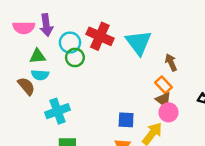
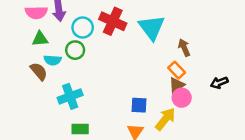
green triangle: (38, 56) -> (40, 39), moved
green circle: (75, 57) -> (75, 50), moved
brown triangle: (163, 100) -> (177, 85), turned 49

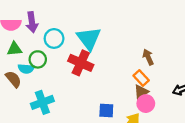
red cross: (113, 21) -> (81, 63), moved
cyan triangle: (152, 28) -> (89, 38), moved
green circle: (75, 50) -> (38, 59), moved

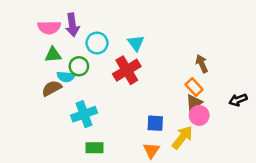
cyan triangle: (89, 38) -> (136, 43), size x0.6
red cross: (81, 63) -> (127, 70), turned 35
brown semicircle: (13, 79) -> (52, 88), turned -78

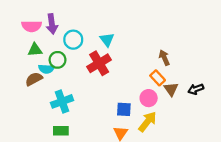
brown triangle: (194, 102) -> (171, 89), moved, turned -32
pink circle: (199, 115) -> (149, 98), moved
green rectangle: (94, 148) -> (61, 131), moved

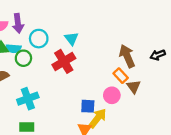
brown arrow: (164, 58) -> (127, 56), size x1.5
cyan semicircle: (46, 69) -> (14, 48), moved
black arrow: (196, 89) -> (158, 55), moved
yellow arrow: (147, 122) -> (98, 118), moved

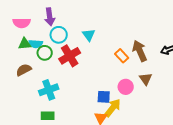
purple arrow: (18, 23) -> (50, 17), moved
red cross: (64, 61) -> (70, 56), moved
orange rectangle: (121, 76) -> (122, 56), moved

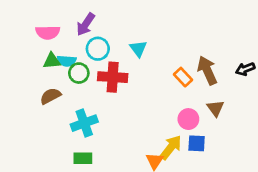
purple arrow: (50, 17) -> (86, 24), turned 42
red cross: (70, 56) -> (113, 77), turned 35
blue square: (104, 97) -> (197, 143), moved

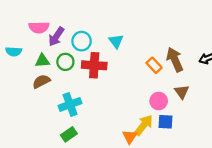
purple arrow: (86, 24) -> (56, 37), moved
green triangle: (52, 61) -> (42, 61), moved
cyan semicircle: (67, 61) -> (14, 51), moved
green rectangle: (83, 158) -> (69, 134), turned -35

